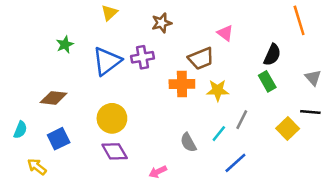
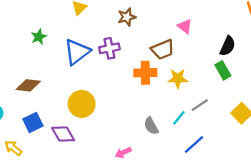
gray line: (242, 120) -> (200, 105), turned 30
purple diamond: (115, 151) -> (63, 134), moved

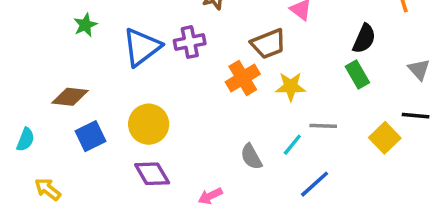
orange cross: (145, 73) -> (243, 78), turned -30
gray line: (200, 105) -> (323, 126), turned 36
blue square: (33, 122) -> (90, 136), moved
purple diamond: (63, 134) -> (152, 174), moved

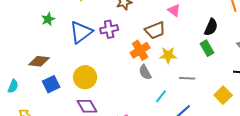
yellow square: (385, 138) -> (223, 95), moved
cyan line: (292, 145) -> (161, 96), moved
gray semicircle: (251, 157) -> (145, 72), moved

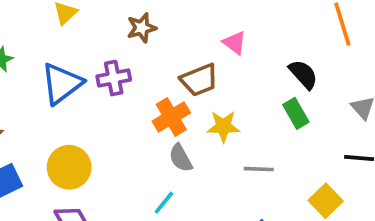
black semicircle: (211, 27) -> (303, 74), turned -66
cyan line: (161, 96) -> (164, 203), moved

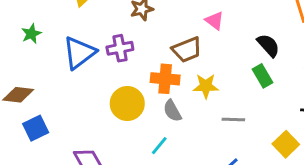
orange cross: (171, 117) -> (165, 79), turned 36
yellow circle: (69, 167) -> (127, 103), moved

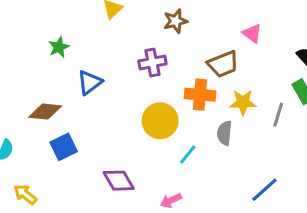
blue triangle: (79, 53) -> (90, 82), moved, size x0.7
gray semicircle: (172, 111) -> (225, 133), moved, turned 35
gray line: (233, 119) -> (278, 115), moved, turned -75
cyan line: (159, 146) -> (188, 154), moved

